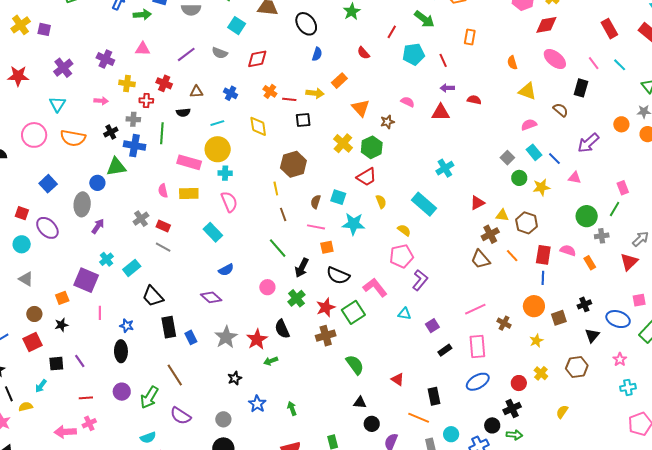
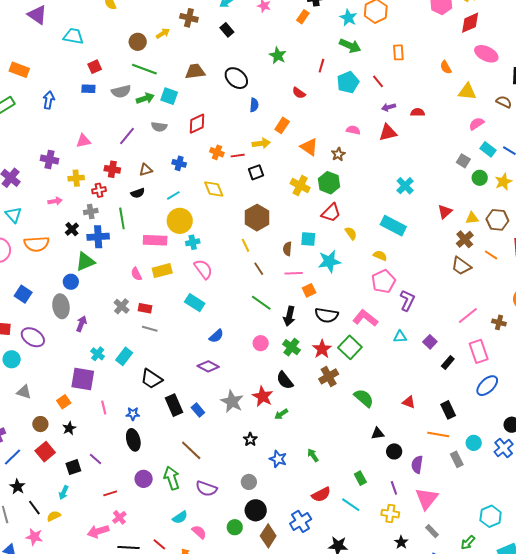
green arrow: (142, 15) -> (145, 98), moved
green arrow: (149, 397) -> (172, 478), turned 145

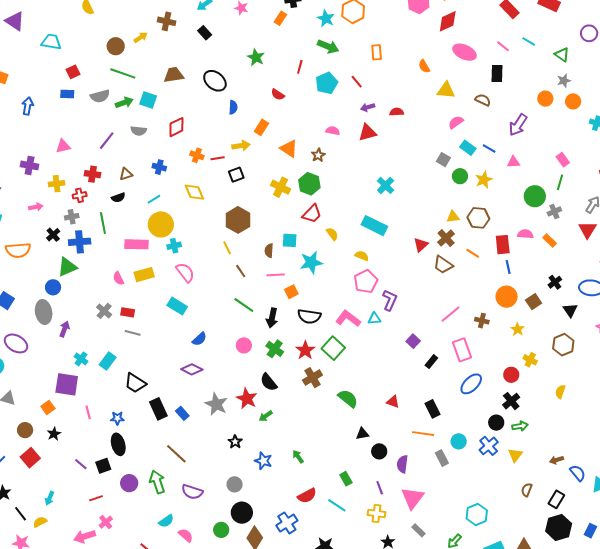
red triangle: (445, 212) -> (421, 245), moved
cyan triangle: (400, 337) -> (374, 319), moved
black square: (73, 467) -> (103, 466), moved

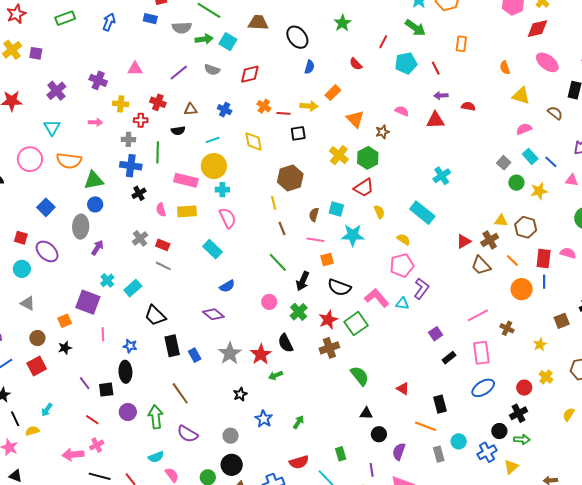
black cross: (53, 235) -> (139, 193), moved
green triangle: (67, 267) -> (94, 180), moved
orange circle: (507, 297) -> (522, 289), moved
green arrow: (298, 457) -> (299, 422), turned 56
red line: (96, 498) -> (92, 420), turned 40

